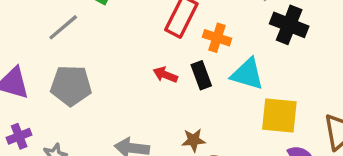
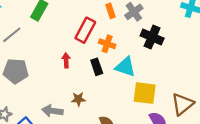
red arrow: (165, 75) -> (66, 60), moved, turned 64
brown star: (194, 140) -> (78, 99), moved

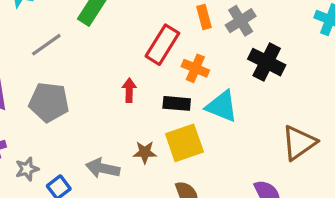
black rectangle: (97, 67) -> (177, 103), turned -70
yellow square: (145, 93) -> (184, 143), moved, turned -30
brown triangle: (182, 104) -> (299, 143), moved

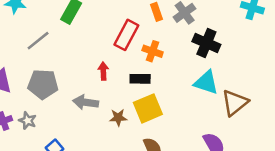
cyan triangle: (222, 106) -> (206, 83), moved
gray arrow: (103, 168) -> (86, 102), moved
gray star: (27, 169) -> (28, 121), moved, turned -30

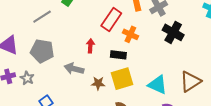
cyan triangle: (206, 83) -> (158, 85), moved

